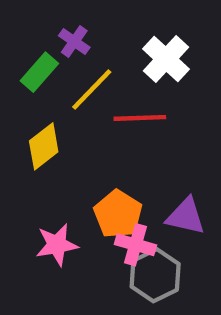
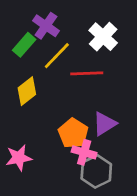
purple cross: (74, 41) -> (46, 26), size x1.4
purple triangle: (186, 216) -> (104, 124), moved, turned -45
pink star: (57, 245) -> (19, 158), moved

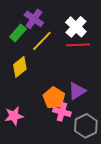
red line: (87, 73) -> (78, 45), moved
gray hexagon: (96, 171) -> (86, 126), moved

